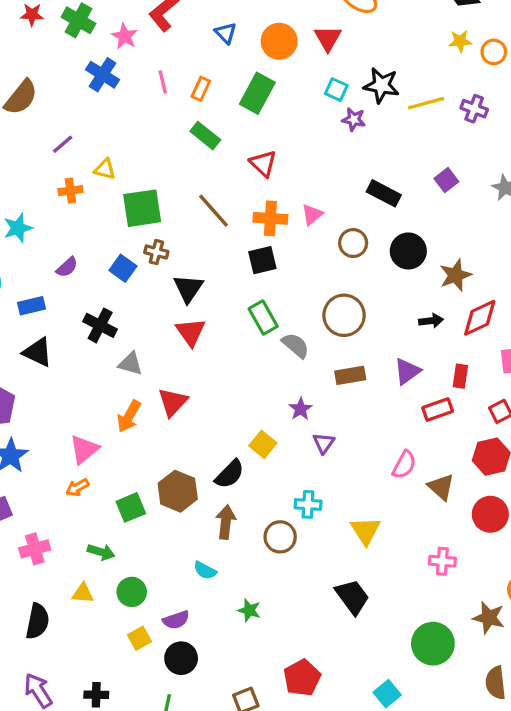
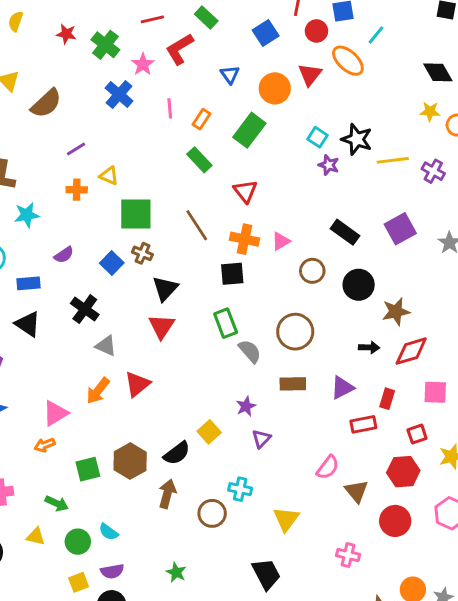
red triangle: (328, 38) -> (310, 75), moved
purple square: (446, 180) -> (400, 229), size x1.5
cyan semicircle: (205, 570) -> (109, 532), moved

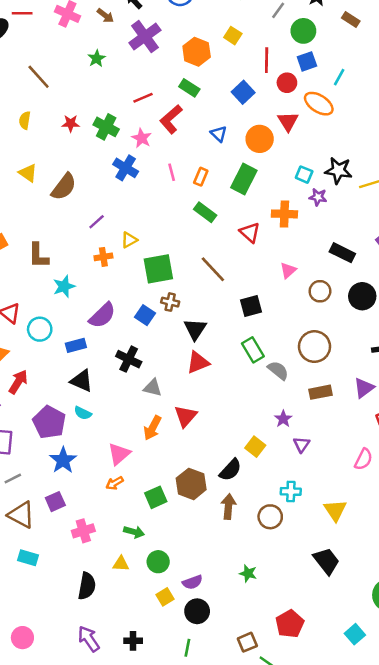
yellow triangle: (109, 176) -> (129, 240), turned -42
orange cross: (244, 239) -> (284, 214), moved
purple semicircle: (64, 255) -> (102, 315), size x1.6
red triangle: (162, 326) -> (198, 362), turned 45
cyan semicircle: (109, 532) -> (83, 413), moved

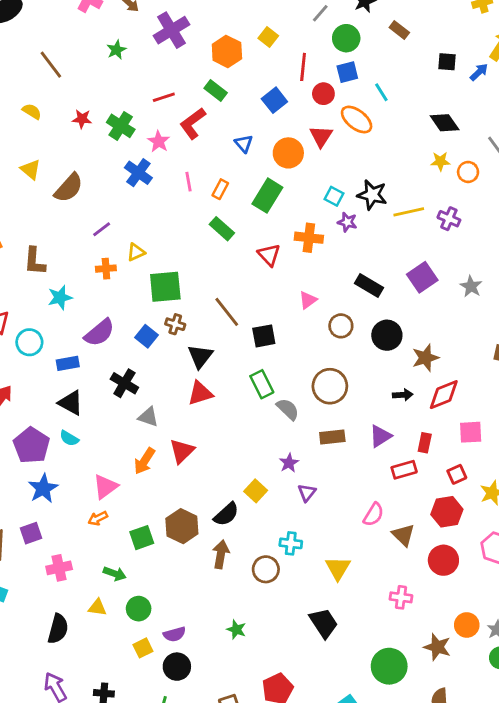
cyan line: (339, 77) -> (381, 92), turned -66
yellow semicircle: (25, 120) -> (32, 111), turned 108
brown line: (213, 269) -> (227, 312), moved

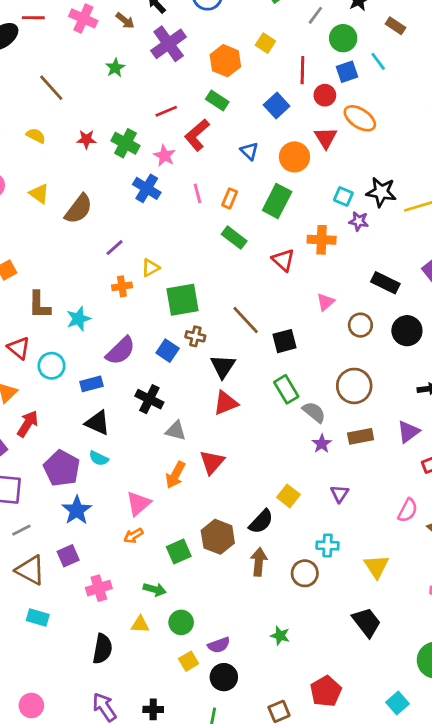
cyan line: (381, 92) -> (378, 61), moved
brown L-shape: (35, 261) -> (39, 305), moved
purple star: (289, 463) -> (322, 444), moved

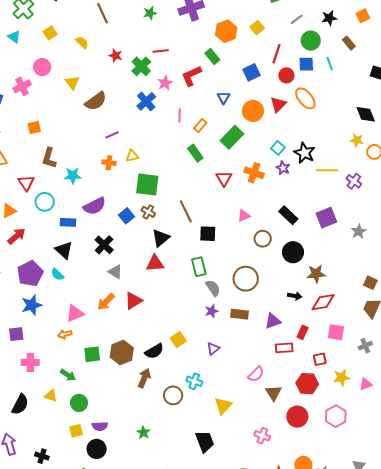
red line: (166, 111) -> (161, 51), moved

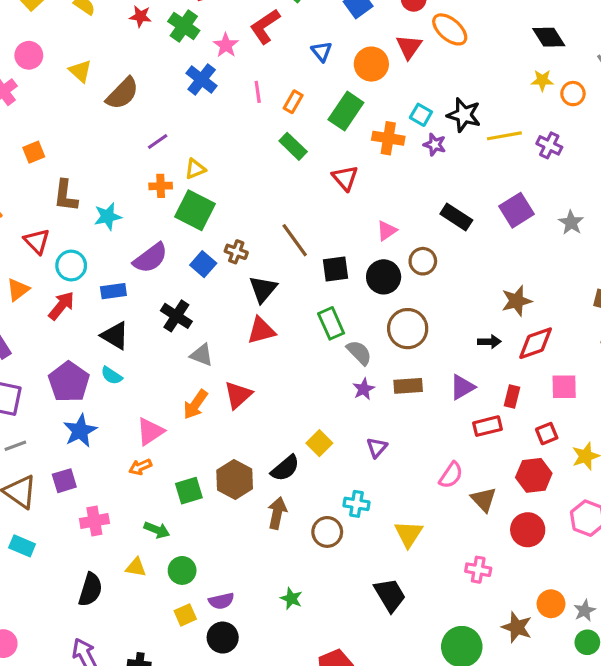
orange cross: (254, 173) -> (388, 138), moved
green square: (147, 184) -> (195, 210), moved, turned 30
red arrow: (16, 236) -> (61, 306), moved
black circle: (293, 252) -> (384, 277), moved

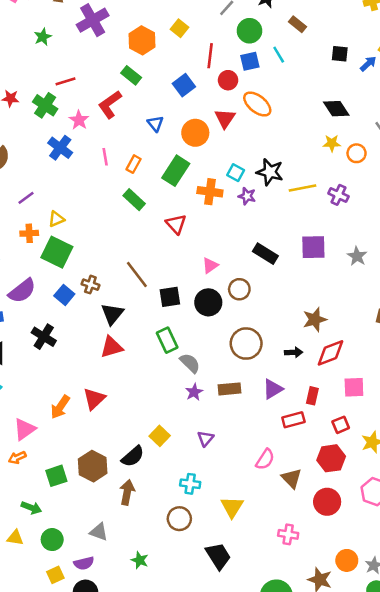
purple square: (517, 210) -> (313, 247), turned 32
brown circle: (408, 329) -> (246, 344), moved
gray triangle: (202, 355) -> (99, 532), moved
brown circle: (327, 532) -> (179, 519), moved

